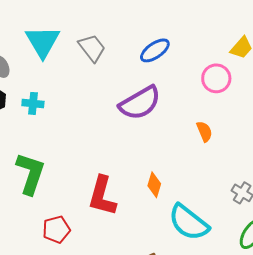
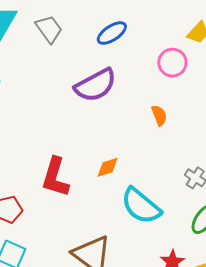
orange diamond: (154, 185) -> (108, 167), turned 55

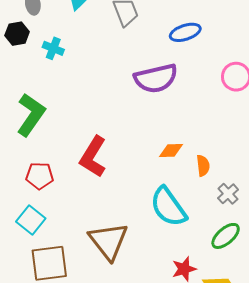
orange semicircle: (159, 115) -> (203, 166), moved
orange diamond: (108, 167) -> (171, 151), moved

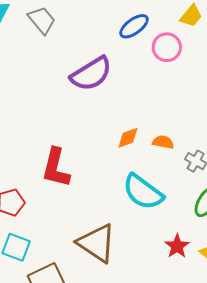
blue ellipse: (185, 32) -> (134, 26), moved
orange semicircle: (203, 166) -> (163, 142), turned -55

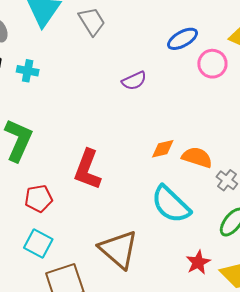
purple semicircle: (91, 74) -> (134, 81), size x0.6
orange semicircle: (163, 142) -> (197, 157), size x1.4

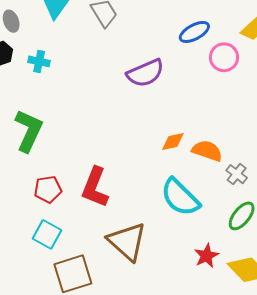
purple semicircle: (134, 81) -> (145, 73), size x1.5
red L-shape: (87, 170) -> (95, 187), moved

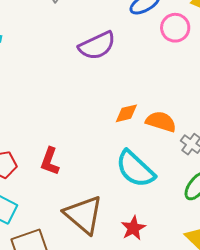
red L-shape: (95, 187) -> (50, 161), size x0.7
red star: (206, 256) -> (133, 228), moved

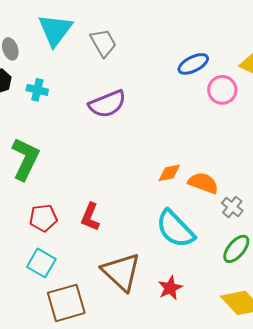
purple semicircle: (97, 46) -> (107, 104), moved

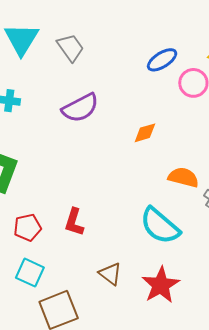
orange diamond: (169, 173) -> (145, 133), moved
brown triangle: (121, 272) -> (110, 274), size x0.6
red star: (170, 288) -> (161, 285), size x1.5

